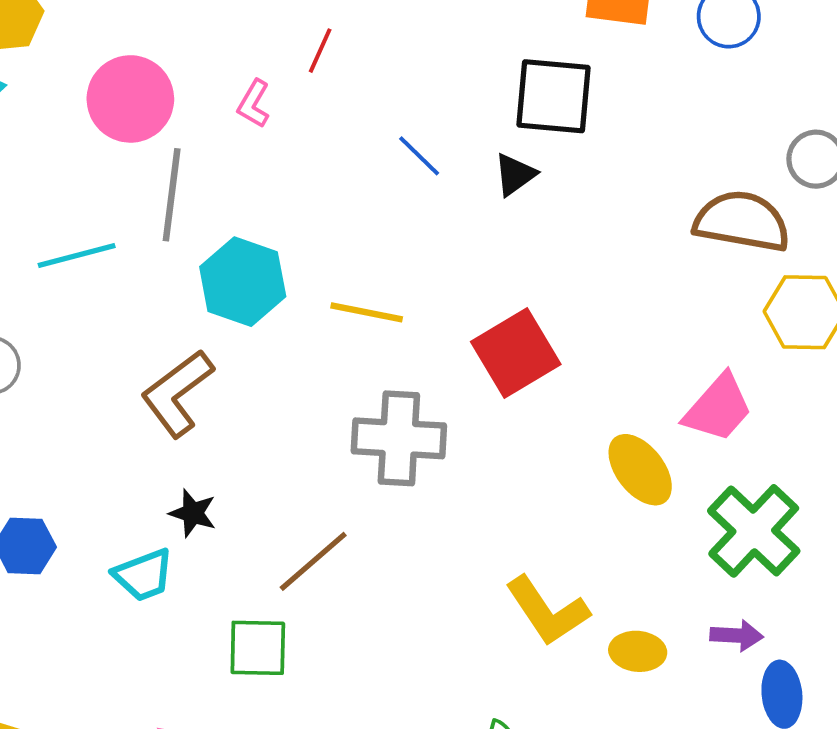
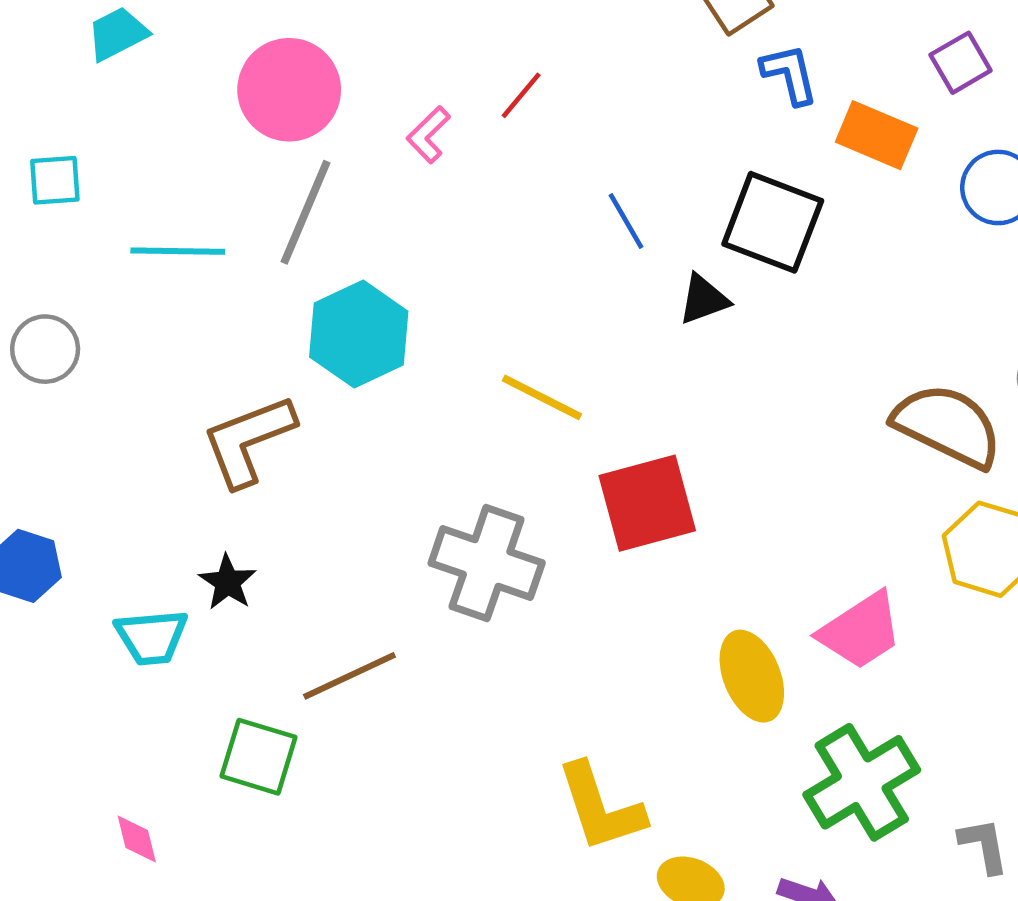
blue line: (419, 156) -> (626, 221), moved
yellow line: (367, 312) -> (542, 397), moved

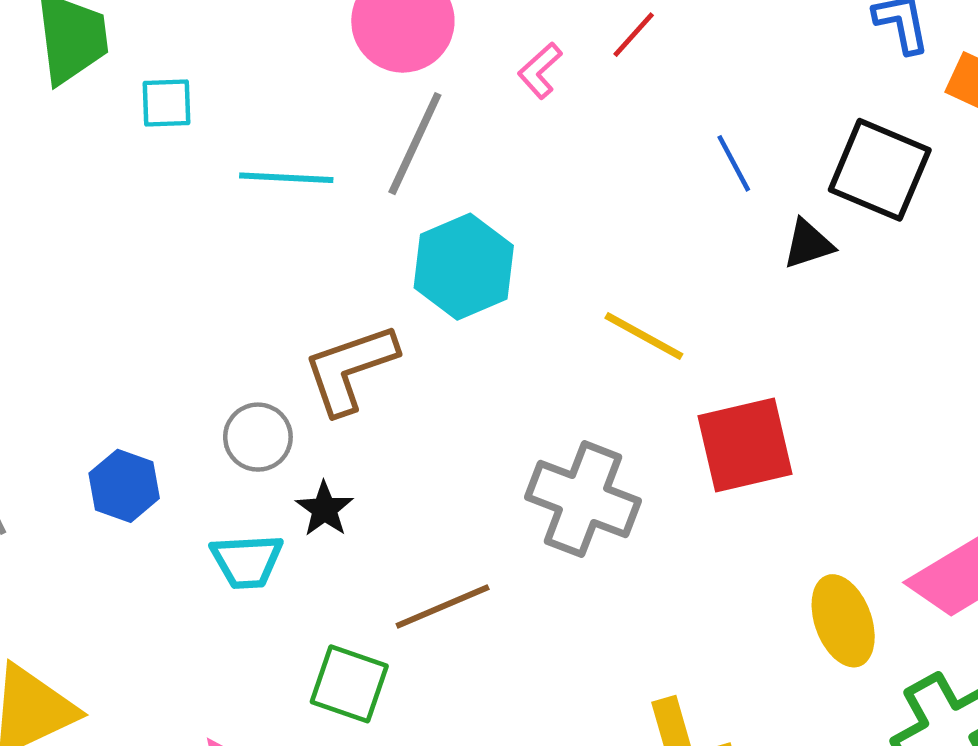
gray circle: (45, 349) -> (258, 437), moved

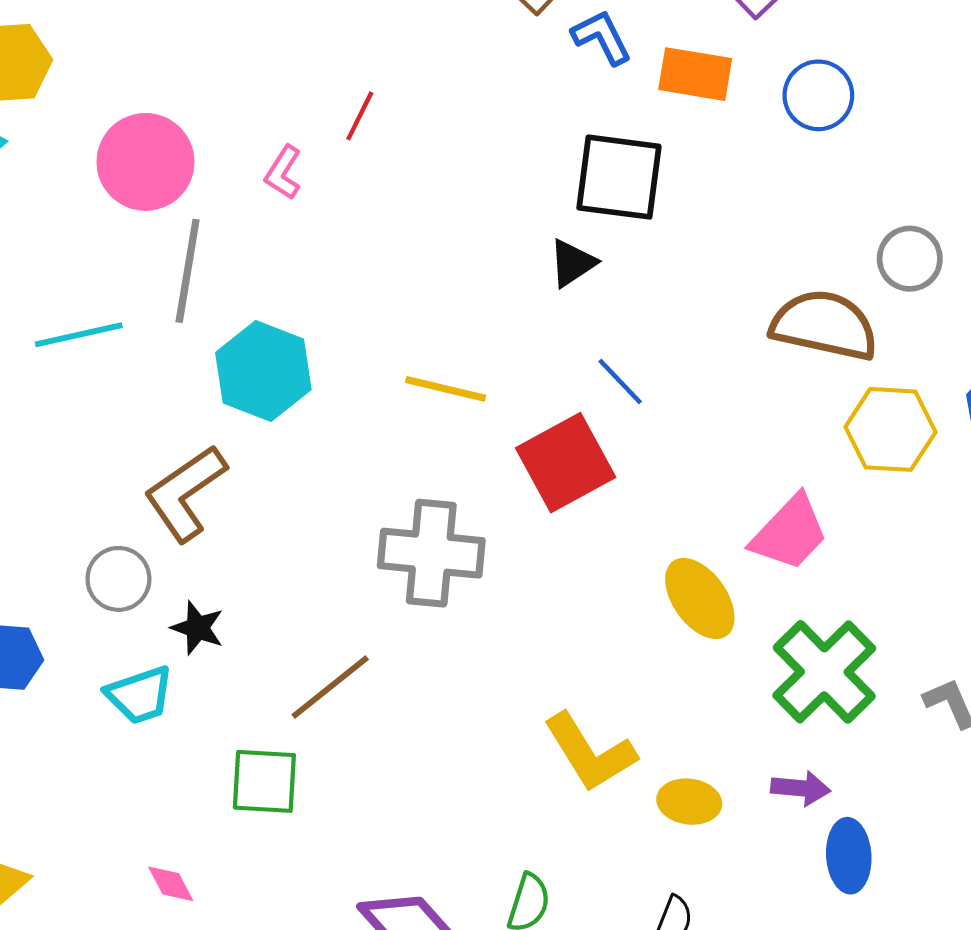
blue line: (734, 163) -> (620, 381), moved

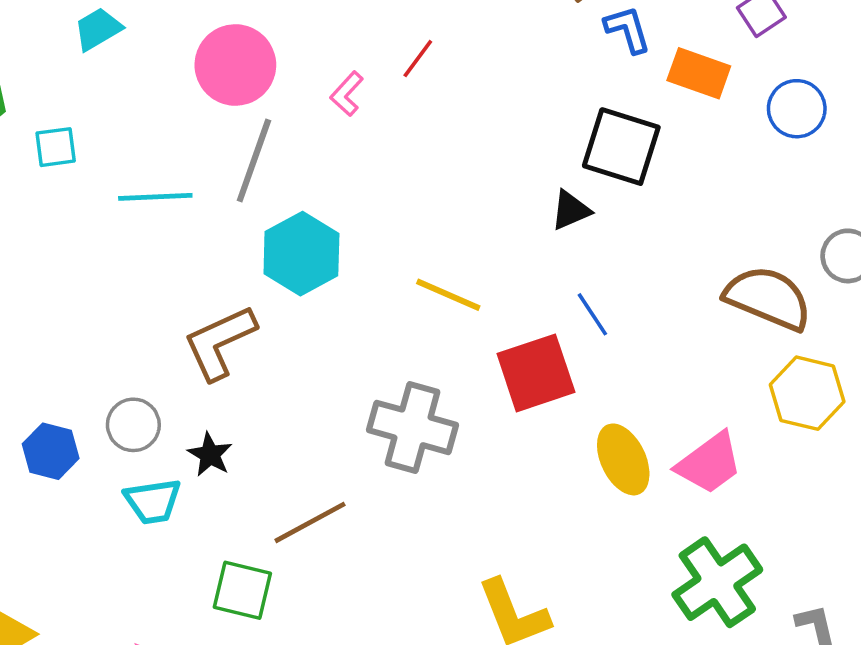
gray circle: (118, 579) -> (133, 425), moved
yellow ellipse: (700, 599) -> (623, 459), moved

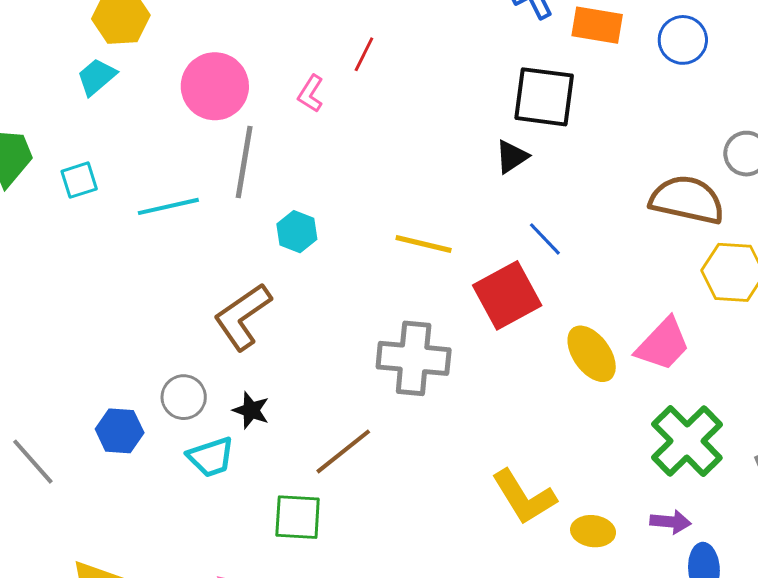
cyan hexagon: (301, 254) -> (297, 232), size x0.6

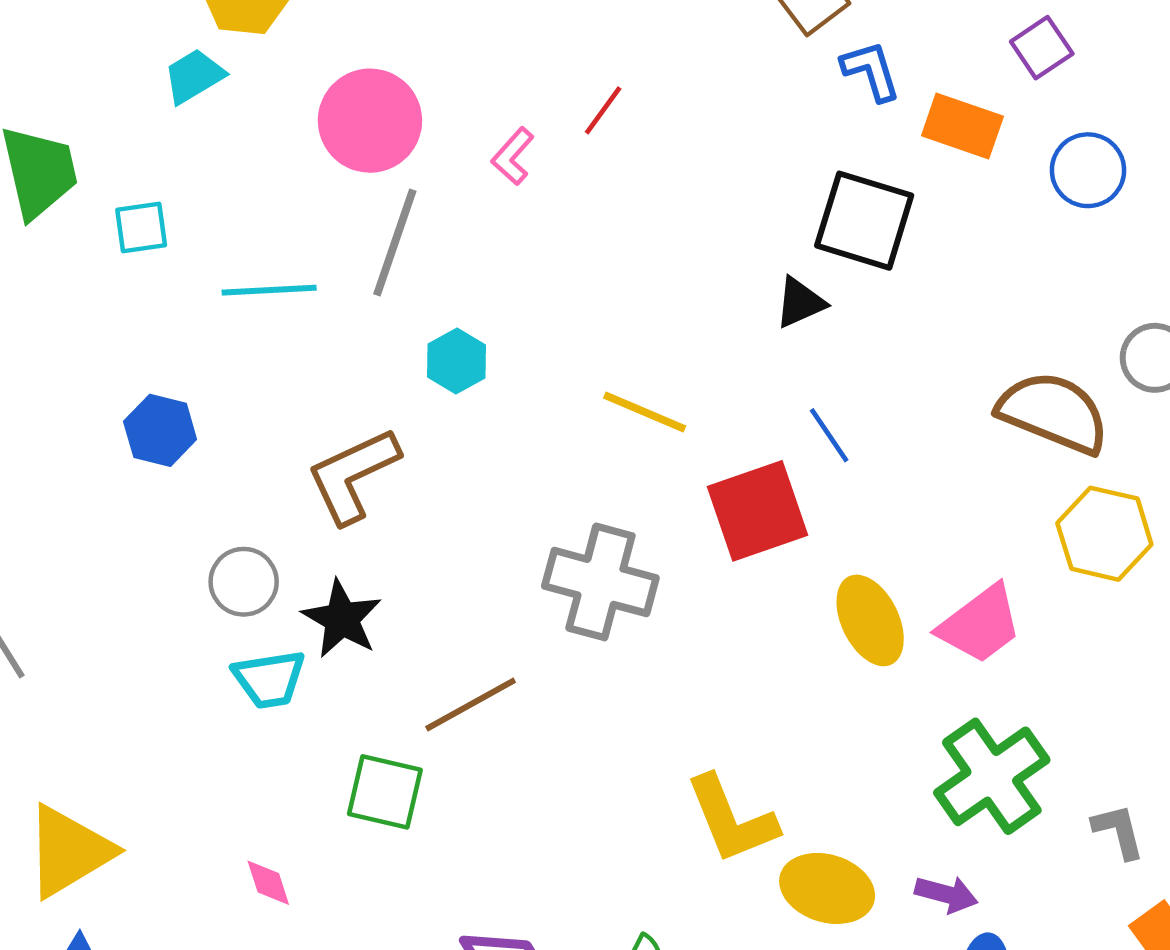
black star: (251, 410) -> (342, 619), size x1.4
blue hexagon: (120, 431) -> (160, 430), moved
yellow ellipse: (593, 531) -> (827, 888), size x1.4

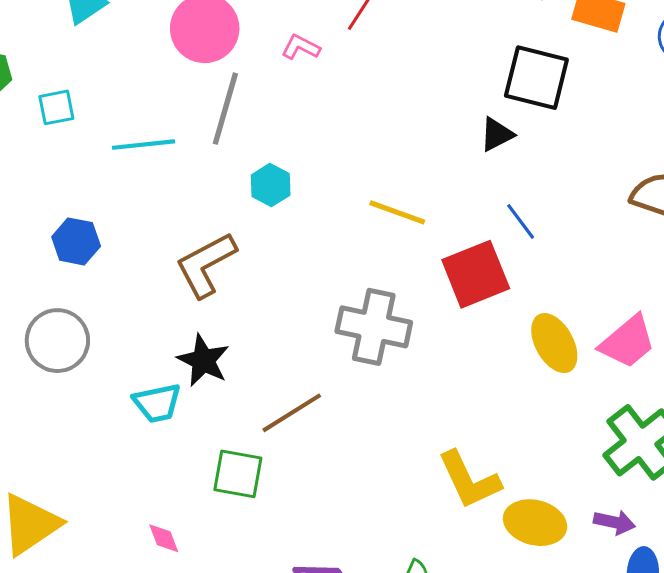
pink L-shape: (513, 156) -> (301, 47), turned 78
gray circle: (244, 582) -> (57, 341), moved, size x1.4

